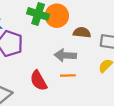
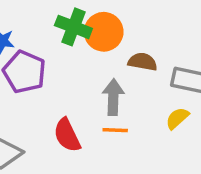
gray arrow: (65, 55) -> (113, 97), turned 85

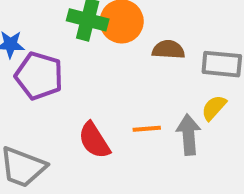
gray arrow: (113, 97) -> (189, 135), moved

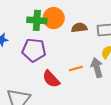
purple pentagon: (39, 76) -> (34, 50), moved

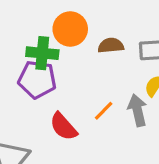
green cross: (37, 20) -> (42, 53), moved
orange line: (76, 68) -> (104, 111), turned -32

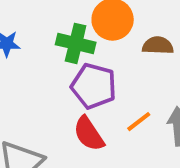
purple pentagon: (37, 80) -> (94, 86), moved

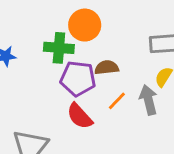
brown semicircle: (158, 45) -> (107, 67), moved

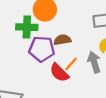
red semicircle: (80, 116) -> (59, 73), moved

